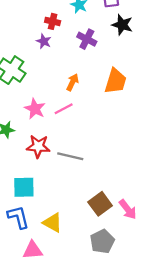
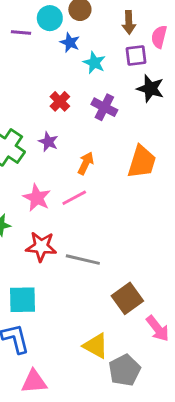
red cross: (53, 21) -> (60, 101), moved, turned 32
purple star: (44, 41) -> (48, 142), moved
brown square: (100, 204) -> (127, 298), moved
yellow triangle: (53, 223) -> (96, 346), moved

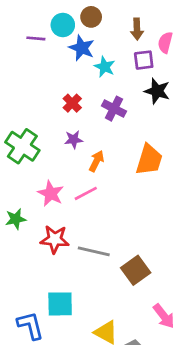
blue star: (70, 43) -> (82, 48), size x1.4
purple star: (48, 142) -> (74, 140), moved, turned -30
brown square: (127, 298) -> (136, 270), moved
cyan square: (22, 300) -> (60, 304), moved

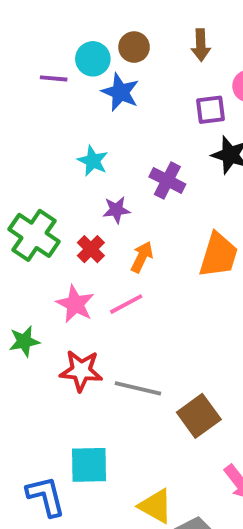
brown arrow: (137, 29) -> (201, 45), moved
cyan star: (105, 67) -> (93, 161), moved
red cross: (72, 103) -> (91, 249), moved
purple star: (74, 140) -> (116, 210), moved

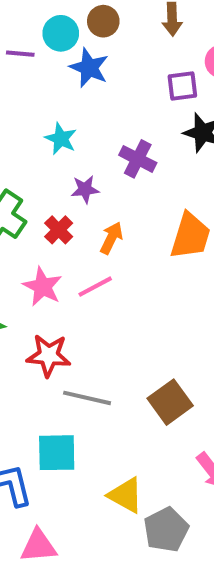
gray line: (138, 388) -> (87, 398), moved

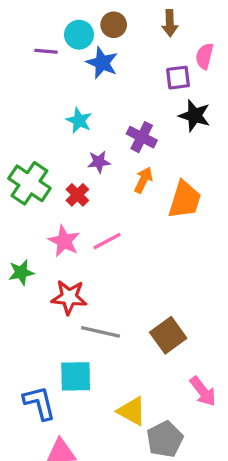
orange arrow: (111, 238) -> (143, 180), moved

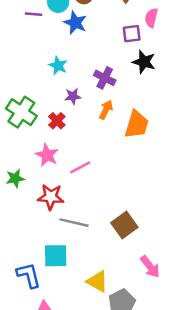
pink line: (107, 241) -> (80, 167), moved

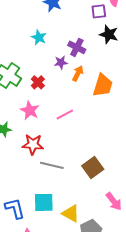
purple star: (73, 96) -> (61, 62), moved
pink line: (80, 167) -> (65, 114), moved
cyan square: (56, 256) -> (44, 202), moved

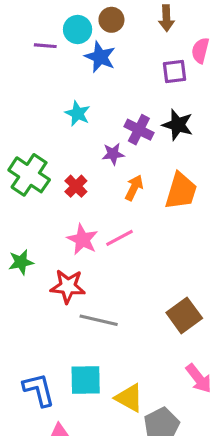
black star: (109, 34) -> (178, 125), moved
orange arrow: (78, 73) -> (134, 188), moved
pink star: (30, 110) -> (82, 239), moved
brown square: (93, 167) -> (184, 315), moved

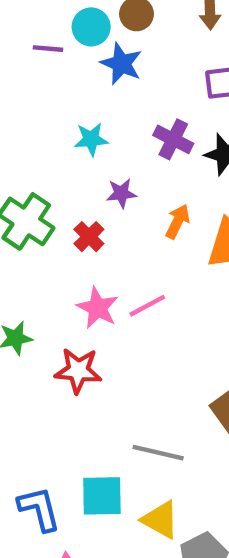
cyan star: (78, 113) -> (91, 139), turned -30
purple cross: (139, 130) -> (173, 139), moved
purple star: (113, 154) -> (121, 193), moved
orange arrow: (134, 188) -> (178, 221), moved
gray line: (99, 320) -> (158, 453), moved

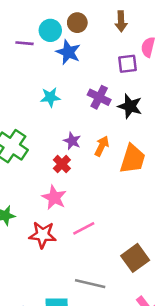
purple star: (121, 193) -> (72, 141), moved, turned 30
red cross: (89, 237) -> (62, 164), moved
pink line: (147, 306) -> (84, 228), moved

